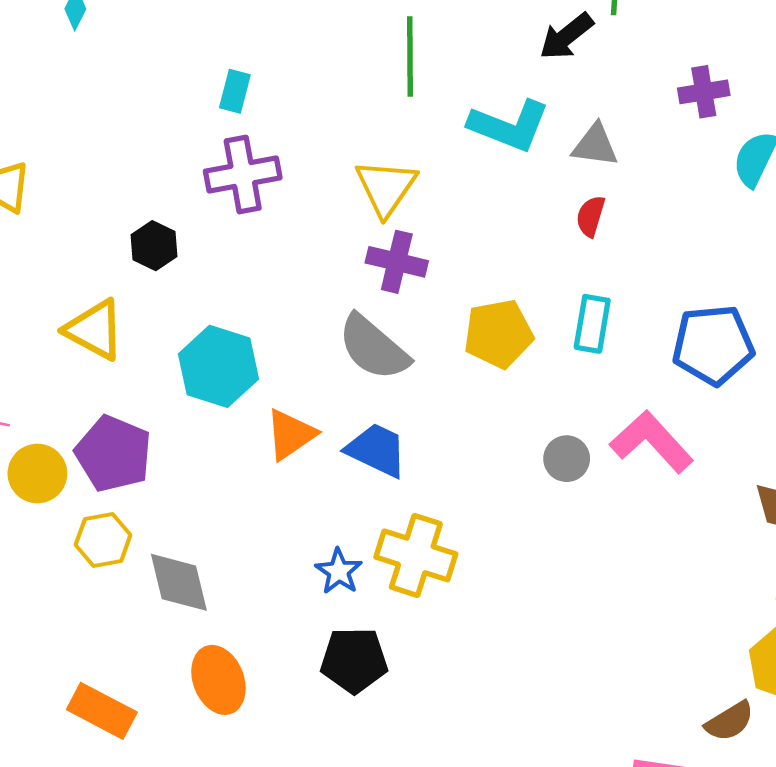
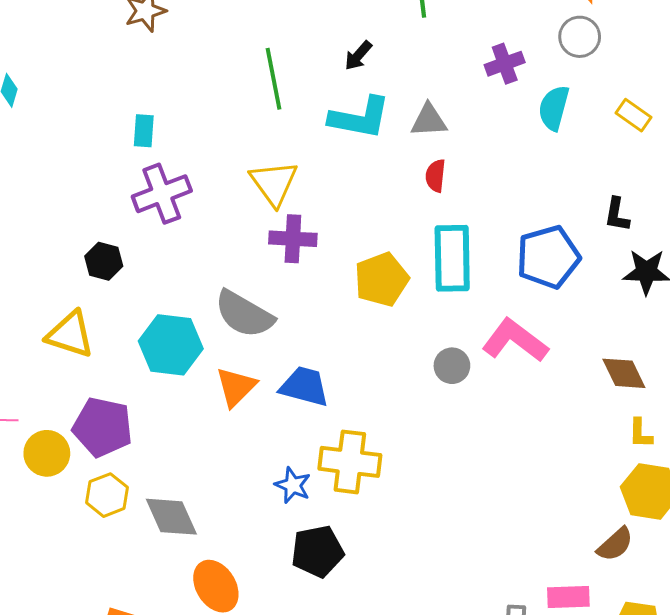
black arrow: (566, 36) -> (358, 56), moved, size x0.7
cyan rectangle: (592, 324) -> (452, 258), size x1.5
gray semicircle: (373, 348) -> (244, 314), moved

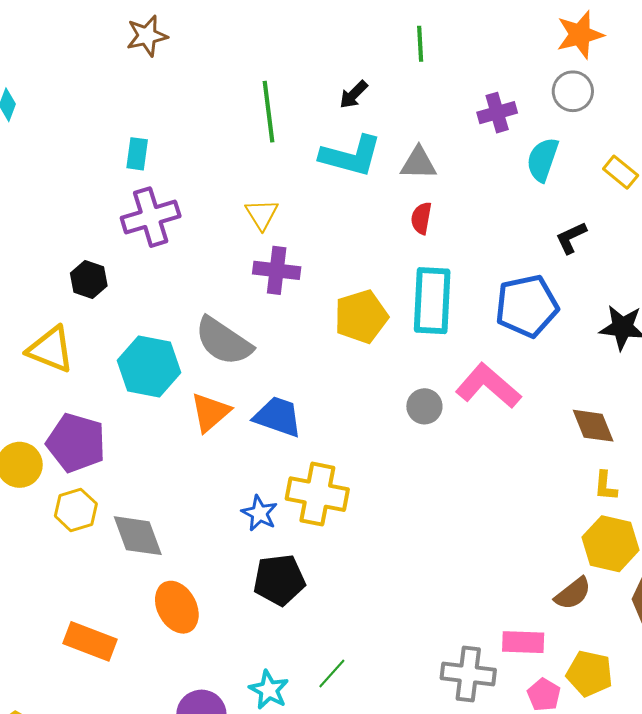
yellow triangle: (274, 183) -> (262, 214), size x0.7
black L-shape: (617, 215) -> (571, 238), moved, turned 51

